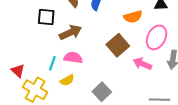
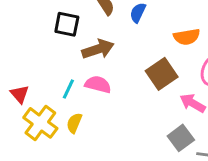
yellow semicircle: (67, 80) -> (74, 123), moved, turned 136
gray square: (102, 92) -> (181, 138), moved

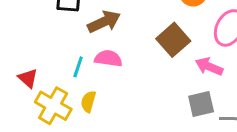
gray square: (181, 138) -> (201, 104), turned 30

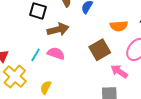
yellow semicircle: (88, 102) -> (46, 87), moved

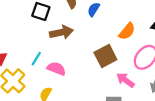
orange semicircle: (119, 26) -> (127, 31), turned -48
pink semicircle: (56, 53) -> (56, 69), moved

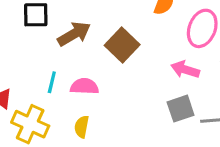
brown square: (105, 56) -> (122, 45), moved

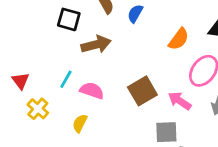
brown square: (122, 45) -> (142, 91), moved
yellow cross: (30, 124) -> (38, 109), size x0.7

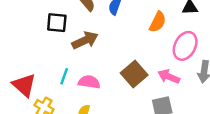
red triangle: (21, 81) -> (24, 85), size x1.5

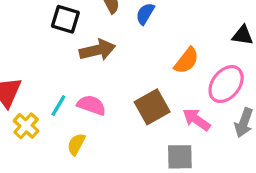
orange semicircle: (158, 22) -> (186, 61), moved
cyan line: (64, 76) -> (58, 106), moved

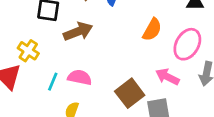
brown square: (152, 107) -> (130, 93), moved
yellow cross: (26, 126) -> (28, 51), moved

